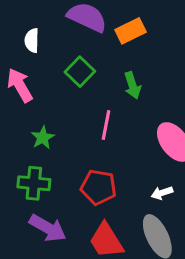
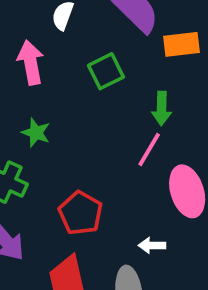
pink line: (106, 125) -> (149, 149), moved
green star: (43, 138) -> (36, 133), turned 30

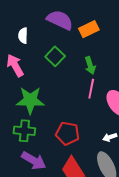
green star: (36, 133) -> (30, 100), size x1.8

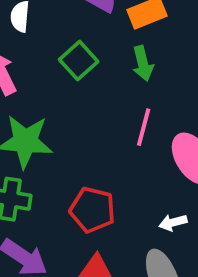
green arrow: (90, 65) -> (143, 63), moved

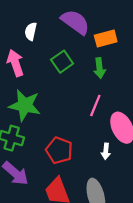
white arrow: (173, 223) -> (106, 151), moved, turned -77

